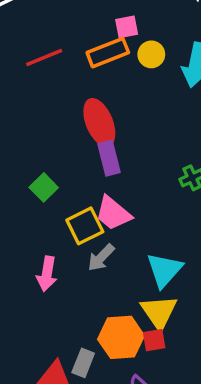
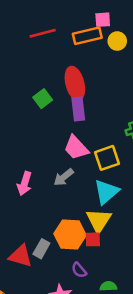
green square: (44, 187) -> (43, 99), moved
yellow square: (85, 226) -> (107, 158), moved

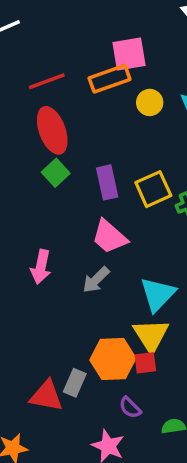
pink square: (103, 20) -> (129, 54), size x1.5
yellow circle: (117, 41) -> (150, 102), moved
red ellipse: (75, 83) -> (52, 130), moved
yellow square: (107, 158) -> (153, 189), moved
pink arrow: (25, 184) -> (41, 267), moved

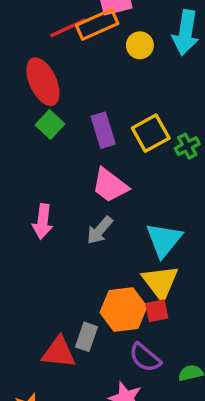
red line: (47, 81) -> (68, 28), moved
purple semicircle: (130, 408) -> (145, 358), size x1.4

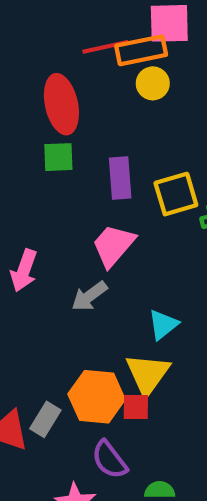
yellow circle: (140, 45) -> (153, 83), moved
green square: (50, 125) -> (58, 157), turned 32
pink trapezoid: (110, 185) -> (113, 245), turned 81
cyan triangle: (164, 240) -> (163, 325), size x0.7

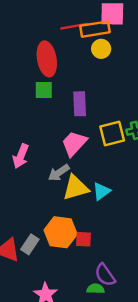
yellow square: (176, 194) -> (112, 134), moved
yellow triangle: (148, 374) -> (76, 188), moved, turned 36
purple semicircle: (109, 460) -> (105, 275), moved

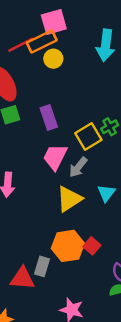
gray arrow: (59, 173) -> (78, 167), moved
cyan triangle: (102, 191) -> (106, 193), moved
red square: (84, 239) -> (92, 246), turned -35

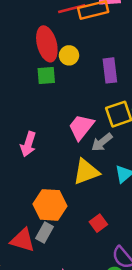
yellow circle: (53, 59) -> (69, 55), moved
purple rectangle: (49, 117) -> (110, 70), moved
orange hexagon: (68, 246) -> (50, 205), moved

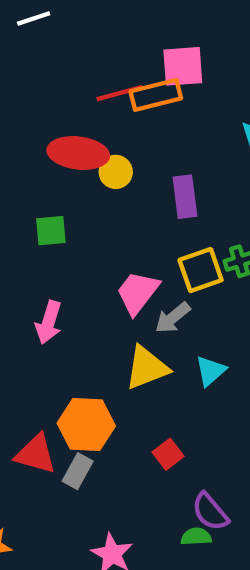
red ellipse: (47, 44) -> (78, 153), turned -68
green square: (46, 76) -> (51, 231), moved
red triangle: (23, 240) -> (36, 454), moved

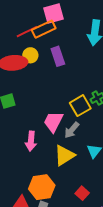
yellow circle: (116, 172) -> (30, 55), moved
purple rectangle: (185, 197) -> (58, 56), moved
pink arrow: (49, 322) -> (31, 141), moved

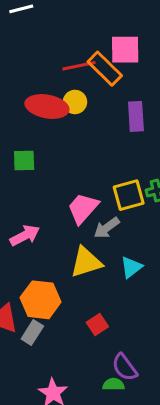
orange rectangle: (44, 29) -> (105, 69), turned 55
purple rectangle: (58, 56) -> (136, 116), moved
pink arrow: (31, 141) -> (25, 235), moved, turned -138

